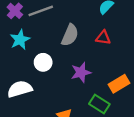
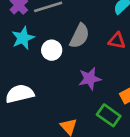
white circle: (43, 62) -> (52, 50), moved

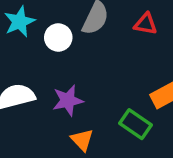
purple star: (90, 79) -> (68, 100), moved

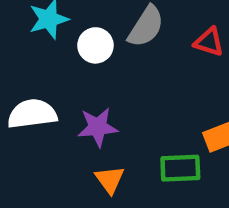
green rectangle: (136, 124) -> (180, 168), turned -44

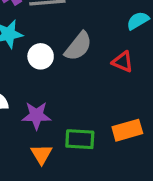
green rectangle: (180, 168) -> (80, 139), moved

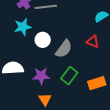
gray semicircle: (78, 46) -> (64, 49), moved
green rectangle: (80, 139) -> (69, 76), moved, turned -54

